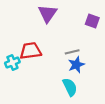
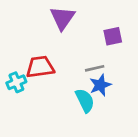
purple square: (92, 21) -> (113, 36), moved, turned -32
cyan semicircle: (70, 87) -> (85, 100), moved

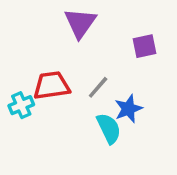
gray line: (95, 68) -> (98, 87), moved, turned -36

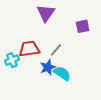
blue star: (128, 109) -> (48, 67), moved
cyan semicircle: (109, 128) -> (62, 73), turned -30

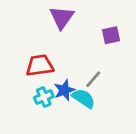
gray line: (56, 50) -> (93, 79), moved
cyan cross: (12, 60) -> (44, 97), moved

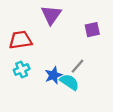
red trapezoid: (40, 65) -> (20, 40), moved
cyan cross: (44, 97) -> (22, 70), moved

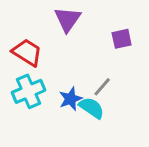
red trapezoid: (20, 40) -> (27, 52), turned 40
cyan cross: (22, 70) -> (29, 91), size x1.5

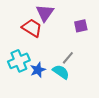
red trapezoid: (27, 52) -> (32, 28), moved
blue star: (71, 99) -> (38, 70), moved

